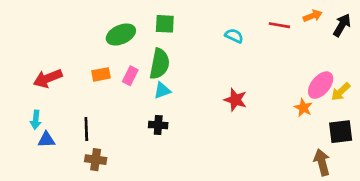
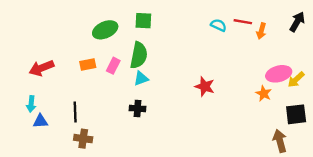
orange arrow: (313, 16) -> (261, 31), moved, turned 126
cyan semicircle: (234, 36) -> (219, 25), moved
pink ellipse: (321, 85) -> (279, 74), turned 35

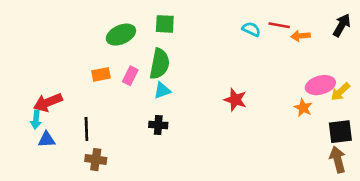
orange arrow: (261, 31) -> (300, 36), turned 70
red arrow: (42, 68) -> (48, 102), moved
brown arrow: (280, 141) -> (338, 160), moved

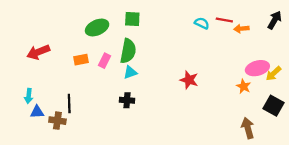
red arrow: (48, 102) -> (38, 52), moved
black square: (340, 132) -> (274, 106), turned 36
brown cross: (96, 160) -> (57, 121), moved
brown arrow: (338, 160) -> (248, 128), moved

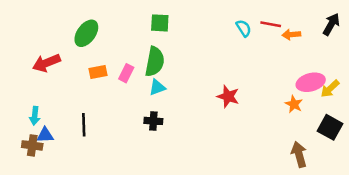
cyan semicircle: (202, 23) -> (244, 28), turned 32
green ellipse: (97, 28) -> (86, 33), moved, turned -30
brown cross: (57, 121) -> (32, 145), moved

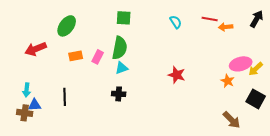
cyan semicircle: (244, 28) -> (176, 22), moved
brown arrow: (299, 154) -> (232, 120), turned 150

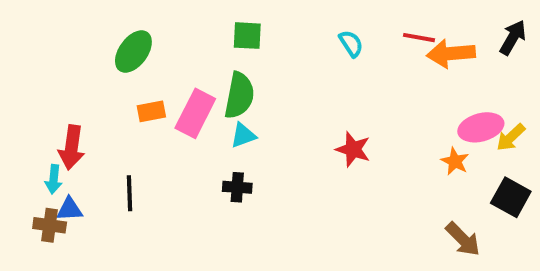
orange arrow: (226, 27) -> (451, 53), size x1.6
red arrow: (36, 49) -> (72, 147), moved, turned -60
pink rectangle: (98, 57) -> (195, 113), size x1.6

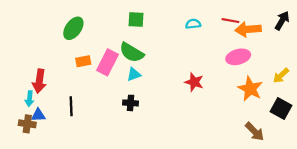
cyan semicircle: (351, 44) -> (193, 24), turned -64
green semicircle: (239, 95) -> (132, 52), turned 110
pink ellipse: (481, 127) -> (238, 57), moved
orange star: (455, 161) -> (250, 89), size x1.6

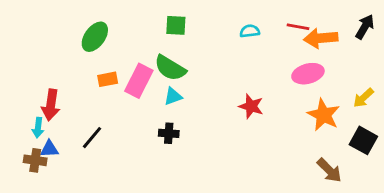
black line: (71, 106) -> (92, 138), turned 42

